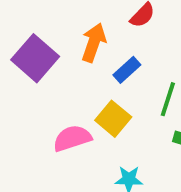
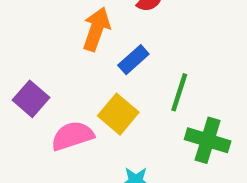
purple square: (35, 58) -> (31, 99), moved, size x0.7

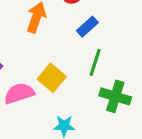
blue rectangle: (133, 60) -> (87, 27), moved

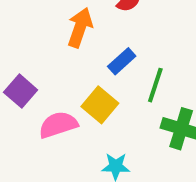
blue rectangle: (87, 27) -> (122, 61), moved

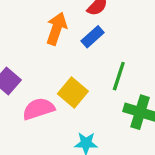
blue rectangle: (122, 61) -> (93, 37), moved

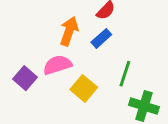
pink semicircle: (39, 109) -> (57, 65), moved

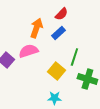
yellow square: (84, 88) -> (56, 71), moved

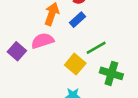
green line: (74, 57) -> (96, 48), turned 42

